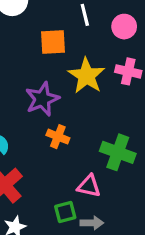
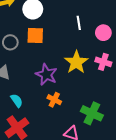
orange square: (53, 42) -> (35, 35), moved
purple star: (42, 99) -> (46, 75), turned -30

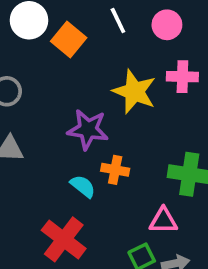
orange square: (35, 35) -> (69, 39), moved, turned -36
cyan semicircle: (17, 101) -> (83, 186), moved

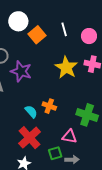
purple star: (88, 129) -> (21, 71), moved
red cross: (64, 239) -> (29, 138), moved

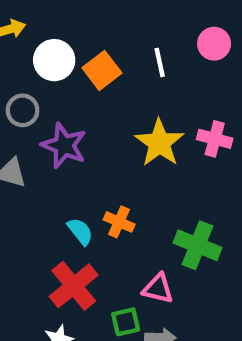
white circle: (18, 21) -> (54, 60), moved
pink circle: (89, 36) -> (214, 44), moved

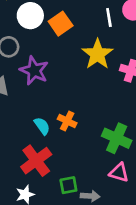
white line: (160, 62) -> (109, 18), moved
yellow star: (159, 143) -> (97, 54), moved
pink triangle: (158, 289) -> (119, 173), moved

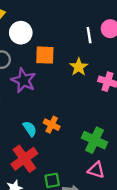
orange square: (61, 24) -> (45, 55), moved, turned 36
yellow star: (97, 54) -> (79, 67), size x0.7

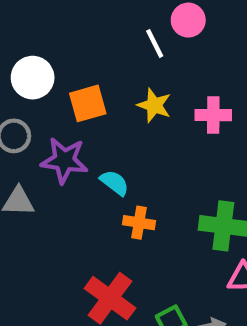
cyan semicircle: (30, 129) -> (115, 183), moved

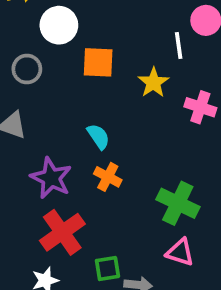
white line: (155, 43) -> (179, 45), moved
purple star: (64, 160) -> (51, 178), moved

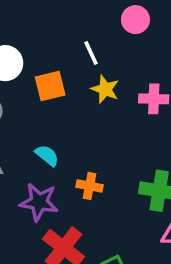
white line: (179, 45) -> (91, 53), moved
cyan semicircle: (98, 136) -> (47, 155), moved

